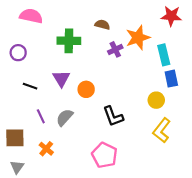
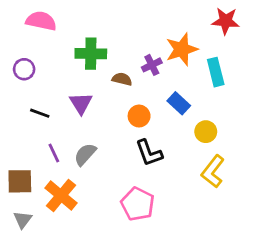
brown semicircle: (102, 25) -> (122, 79), moved
blue rectangle: (171, 79) -> (179, 103), moved, turned -35
orange circle: (86, 89) -> (139, 116), moved
orange cross: (46, 149) -> (61, 196), size x1.6

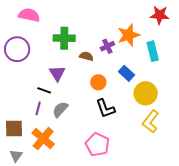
purple circle: (24, 69) -> (17, 49), size x1.6
black line: (40, 113) -> (44, 90), moved
yellow circle: (206, 132) -> (146, 93), size x1.5
purple line: (54, 153) -> (38, 108), turned 40

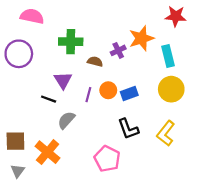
blue rectangle: (126, 73) -> (129, 94), moved, turned -63
yellow circle: (146, 93) -> (171, 89), moved
purple line: (38, 108) -> (88, 95), moved
black L-shape: (105, 108) -> (128, 129), moved

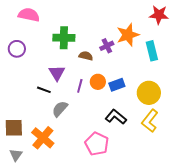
purple circle: (19, 54) -> (17, 49), size x0.7
yellow circle: (171, 89) -> (149, 93), moved
black L-shape: (128, 129) -> (116, 117), turned 150

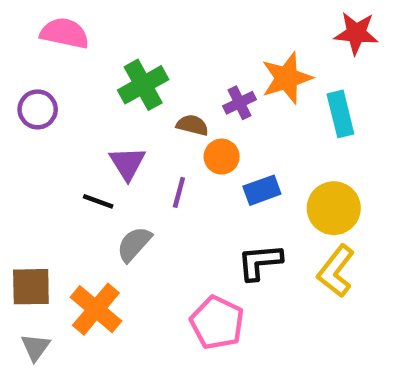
green cross: (64, 38) -> (143, 85), turned -30
orange circle: (98, 82) -> (222, 157), moved
black L-shape: (116, 117) -> (260, 262), turned -45

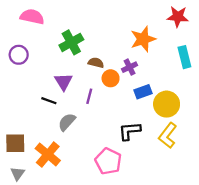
purple cross: (240, 103) -> (130, 67), moved
cyan rectangle: (340, 114) -> (184, 57), moved
blue rectangle: (262, 190) -> (143, 92), moved

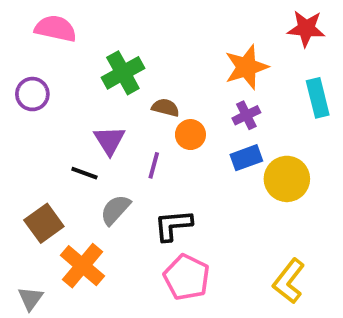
purple cross: (130, 67) -> (246, 115), moved
black L-shape: (130, 131) -> (173, 225), moved
yellow L-shape: (168, 135) -> (289, 281), moved
brown square: (15, 143) -> (44, 223), moved, turned -35

